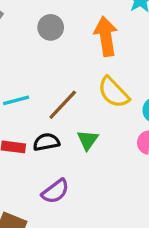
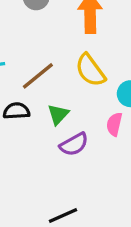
purple semicircle: (55, 191) -> (74, 144), moved

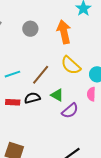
green triangle: (58, 114) -> (57, 95), turned -32

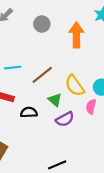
yellow semicircle: (71, 65) -> (75, 86), moved
black semicircle: (32, 98) -> (29, 112), moved

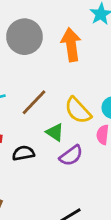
gray circle: (42, 24) -> (24, 37), size x1.6

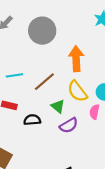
orange arrow: (71, 45) -> (76, 59), moved

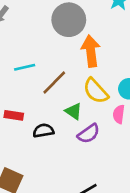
gray circle: (42, 31) -> (69, 20), moved
cyan line: (14, 75) -> (25, 67), moved

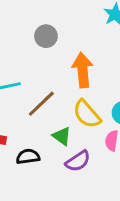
gray circle: (69, 20) -> (46, 36), moved, size x0.6

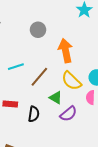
black semicircle: (28, 156) -> (34, 114), turned 112

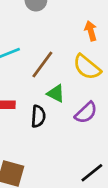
orange arrow: (66, 51) -> (91, 31), moved, size x0.6
green triangle: (56, 98) -> (56, 94), moved

